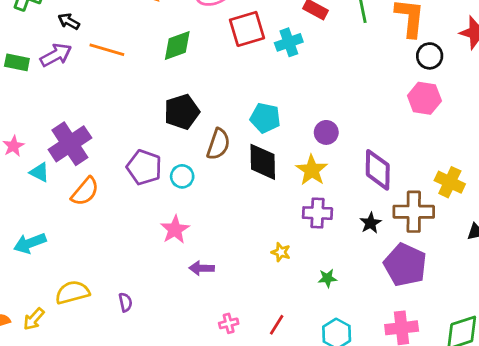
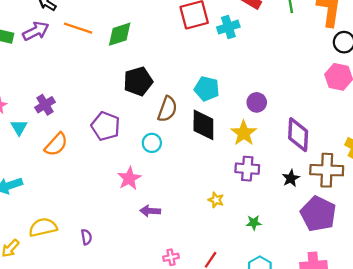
green diamond: (177, 46) -> (120, 34), moved
purple cross: (70, 144) -> (45, 105), size x0.6
cyan triangle: (39, 172) -> (19, 127), turned 30
cyan circle: (182, 176) -> (152, 143), moved

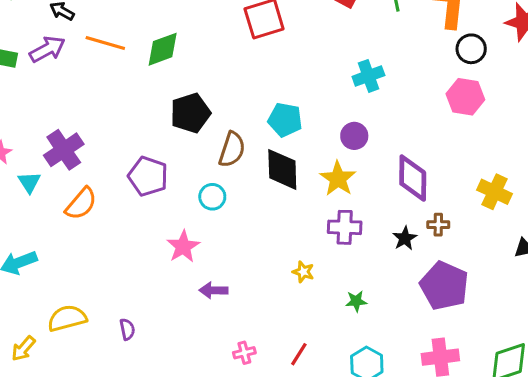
cyan cross: (228, 27) -> (368, 76), moved
purple cross: (45, 105) -> (64, 150), size x1.4
brown cross: (327, 170) -> (438, 225), moved, size x0.5

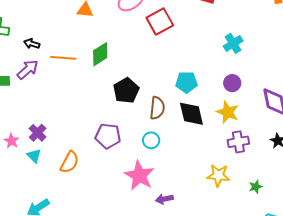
purple cross: (64, 150) -> (38, 133), moved, size x0.7
pink star: (183, 247) -> (139, 176), size x1.4
yellow star: (303, 272) -> (218, 175), size x1.6

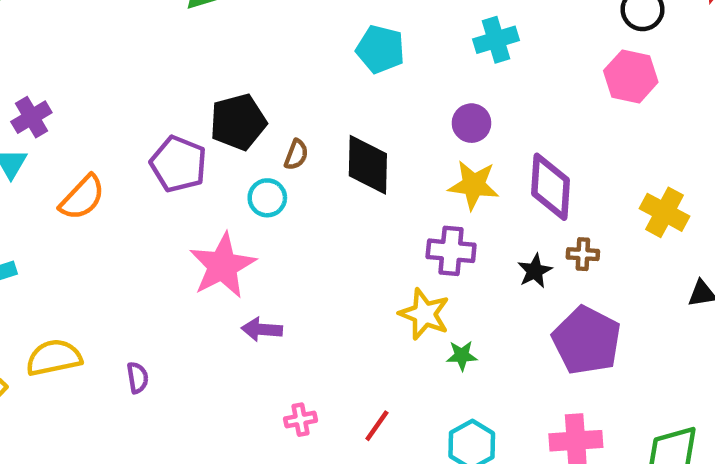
cyan pentagon: (187, 82) -> (380, 49), moved
black pentagon: (126, 91) -> (238, 122), moved
brown semicircle: (157, 108) -> (296, 155), moved, size x0.6
yellow star: (228, 112) -> (474, 185), moved, turned -30
yellow star: (218, 175) -> (424, 314), moved

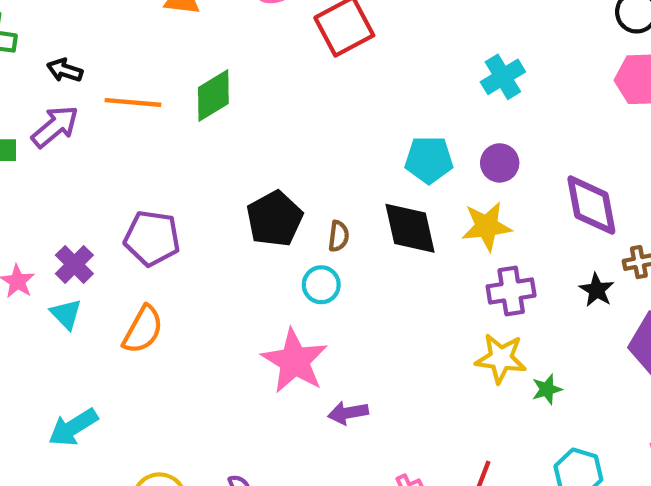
cyan pentagon: (380, 49) -> (429, 160), moved
purple pentagon: (178, 164) -> (152, 238), moved
yellow star: (474, 185) -> (487, 226), moved

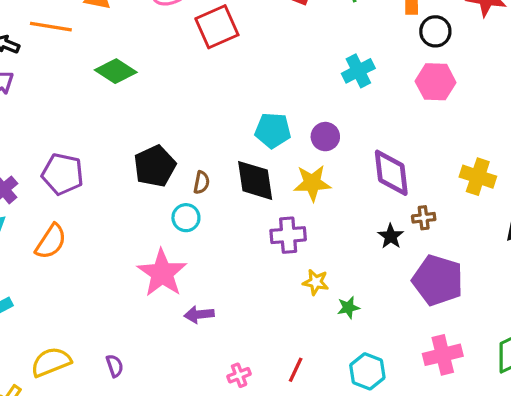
cyan cross: (503, 77) -> (358, 71), moved
green diamond: (213, 96) -> (116, 71), turned 60
orange line: (133, 102) -> (51, 27), moved
purple cross: (511, 291) -> (288, 235), moved
yellow star: (501, 358) -> (316, 282), size x0.7

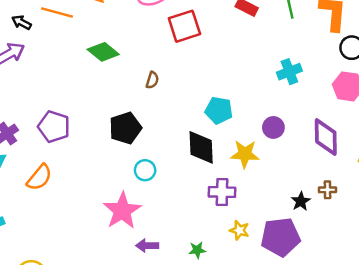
purple circle: (325, 137) -> (273, 127), moved
purple diamond: (391, 173) -> (326, 137), moved
brown semicircle: (201, 182) -> (152, 80), moved
purple pentagon: (438, 280) -> (281, 237), moved, turned -30
green star: (348, 308) -> (197, 250), moved

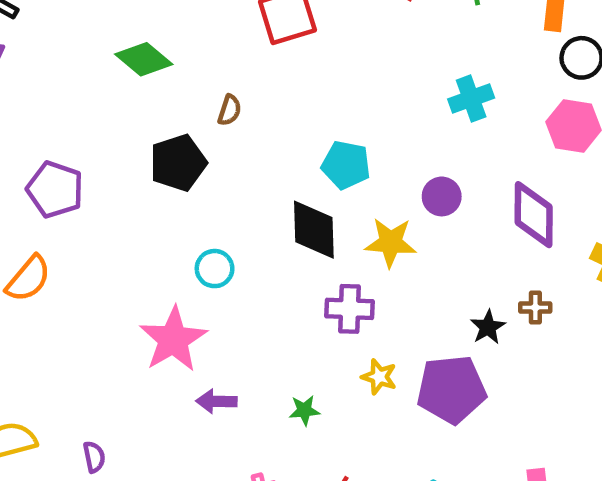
black pentagon: (125, 128) -> (178, 163), moved

